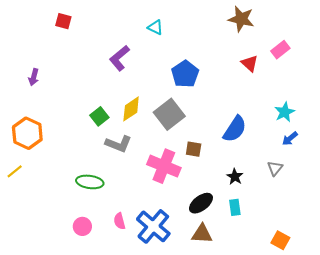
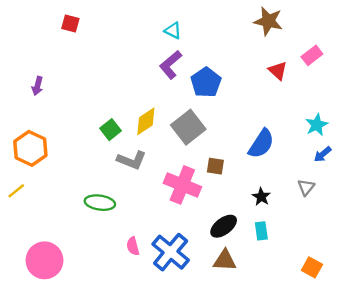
purple L-shape: (119, 58) -> (171, 65), moved
pink circle: (82, 226) -> (44, 260), moved, size x1.8

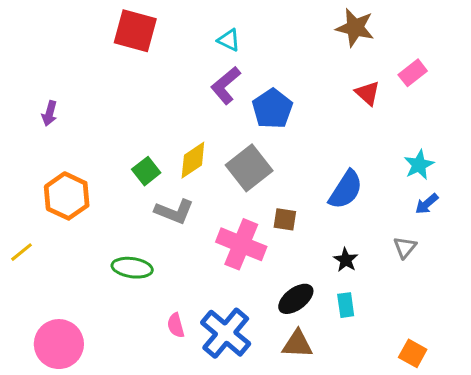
red square: (70, 24) -> (135, 31), moved, size x1.8
orange hexagon: (30, 148) -> (67, 196), moved

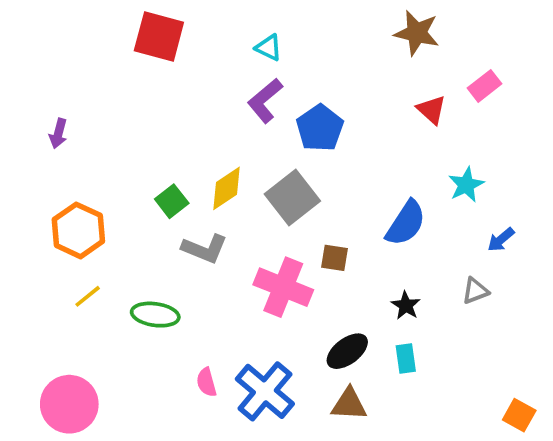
cyan star: (419, 165) -> (466, 185), moved
gray triangle: (405, 247) -> (475, 291), turned 30
yellow line: (21, 252) -> (88, 296), moved
orange square: (413, 353) -> (519, 415), moved

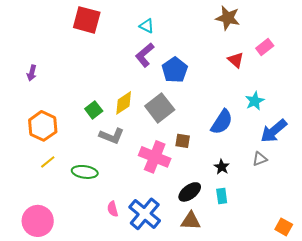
blue arrow: (501, 240) -> (274, 131), size x1.8

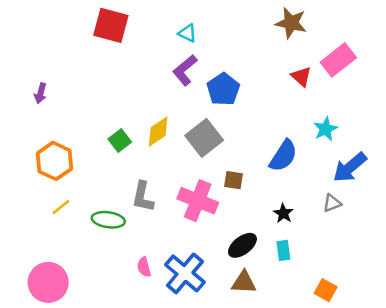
pink rectangle: (265, 47) -> (338, 60), size x1.5
gray L-shape: (112, 136) -> (143, 197), moved, turned 80
orange square: (284, 227) -> (326, 290), moved

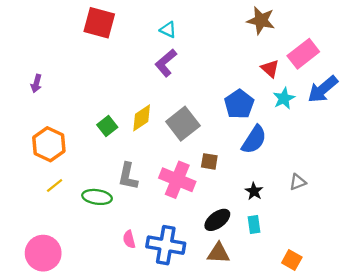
blue pentagon: (223, 89) -> (239, 104), moved
cyan star: (326, 129) -> (284, 98), moved
blue arrow: (350, 167) -> (323, 89), moved
blue cross: (185, 273) -> (166, 245), turned -30

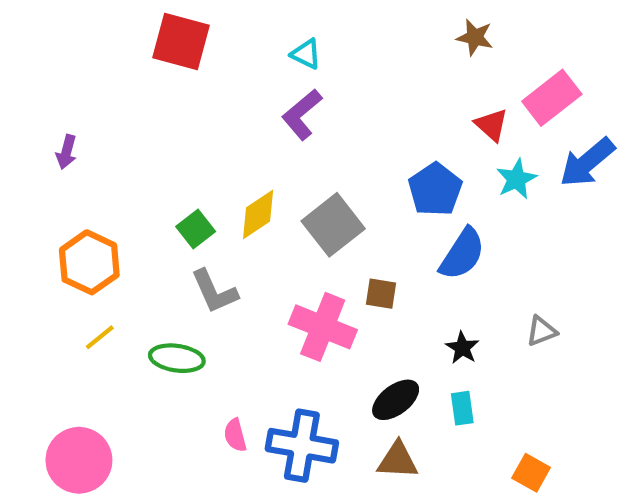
brown star: (261, 20) -> (475, 37), size x0.7
gray L-shape: (128, 176) -> (214, 291), moved, turned -36

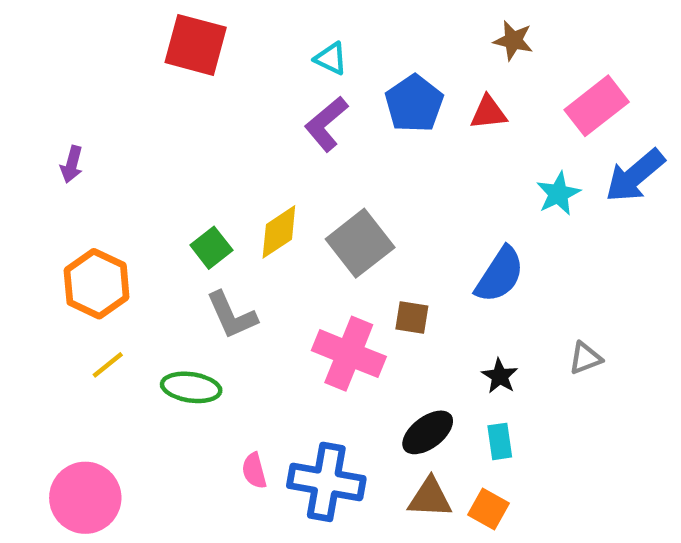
red triangle: (491, 125) -> (488, 113), moved, turned -48
blue pentagon: (435, 189) -> (414, 104), moved
orange square: (531, 473) -> (488, 509), moved

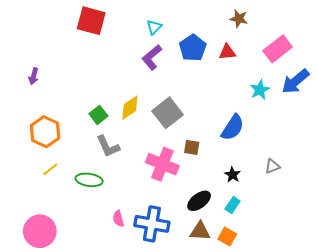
cyan triangle: (331, 58) -> (154, 27), turned 49
cyan rectangle: (500, 441) -> (233, 205), turned 42

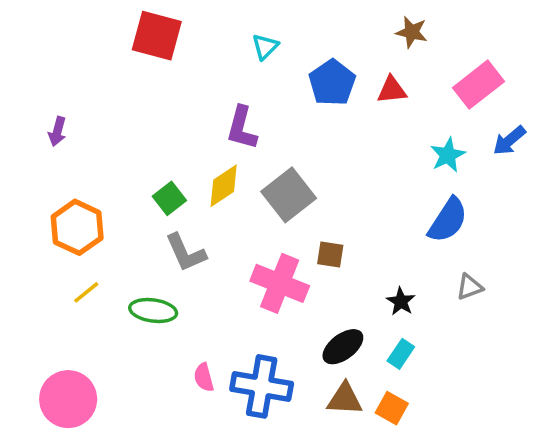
purple L-shape: (152, 57) -> (242, 128), moved, turned -35
blue arrow: (295, 81) -> (509, 141), size x0.7
blue semicircle: (233, 128) -> (448, 220), moved

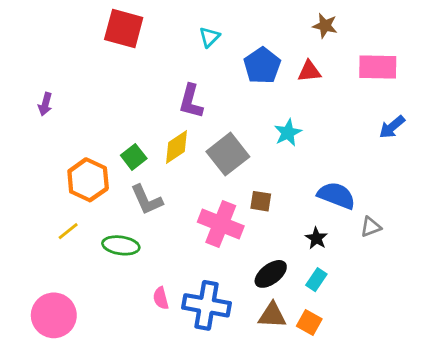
pink rectangle: (479, 85) -> (378, 67), turned 39
blue arrow: (509, 141) -> (392, 127), moved
cyan star: (448, 155) -> (288, 133), moved
blue semicircle: (448, 220) -> (336, 195), moved, turned -102
orange hexagon: (77, 227) -> (88, 180), moved

